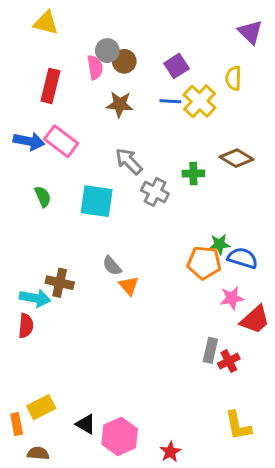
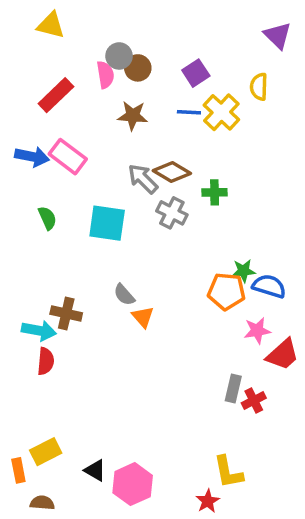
red rectangle: (50, 86) -> (56, 95), turned 32
brown diamond: (236, 158) -> (172, 172), moved
red semicircle: (26, 326) -> (46, 361), moved
yellow L-shape: (238, 426) -> (228, 472), moved
red star: (170, 452) -> (208, 501), moved

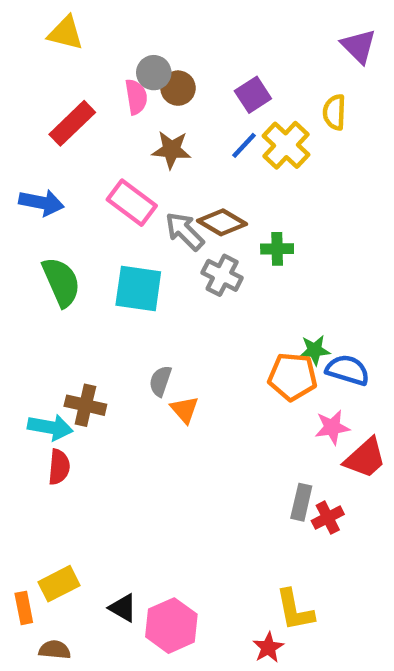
blue line: (189, 112) -> (244, 145), turned -50
pink rectangle: (68, 157) -> (132, 203), moved
green semicircle: (47, 218) -> (61, 282), size x1.6
gray semicircle: (124, 295) -> (160, 381), turned 60

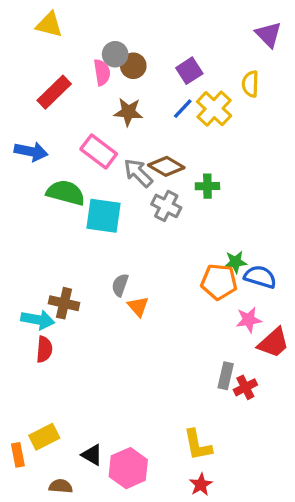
green semicircle: (61, 282) -> (66, 193), moved, turned -51
yellow L-shape: (295, 610) -> (198, 445), moved
brown semicircle: (55, 650) -> (61, 486), moved

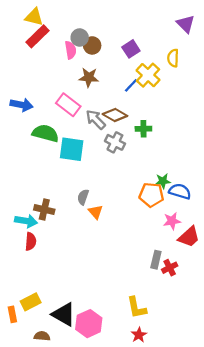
red rectangle: (54, 92) -> (37, 36), moved
blue line: (183, 109) -> (131, 85), moved
black triangle: (92, 455) -> (64, 314), size x1.6

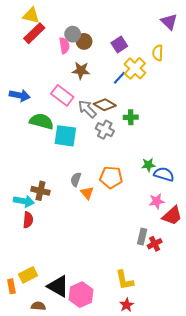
orange pentagon: (151, 195) -> (111, 177), moved

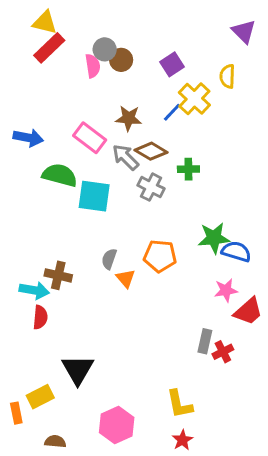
brown star: (81, 70) -> (129, 118), moved
green star: (148, 165) -> (214, 238), size x1.5
black triangle: (58, 286) -> (78, 370), moved, turned 30

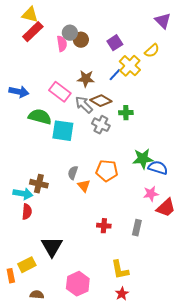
yellow semicircle: (227, 76) -> (152, 51), turned -133
red cross: (223, 352) -> (104, 226), moved, turned 32

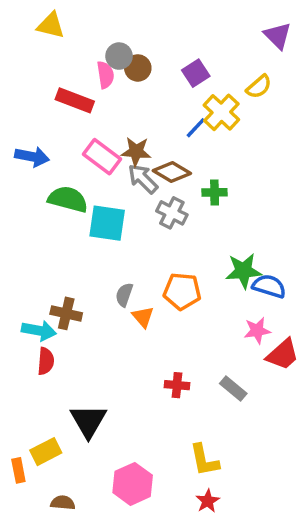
red rectangle: (33, 32) -> (75, 100), moved, turned 65
brown star: (86, 79) -> (136, 152), moved
gray rectangle: (137, 228) -> (233, 388), turned -63

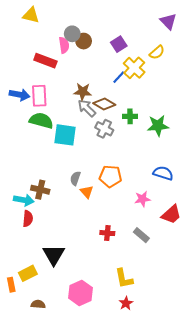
pink rectangle: (102, 157) -> (39, 96), moved, turned 50
green star: (243, 271) -> (158, 126), moved
pink star: (257, 331) -> (142, 199), moved

